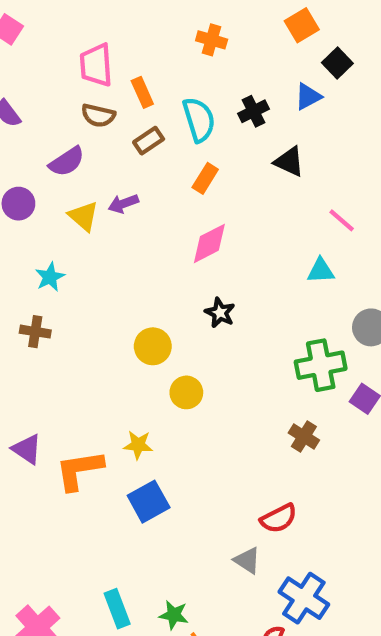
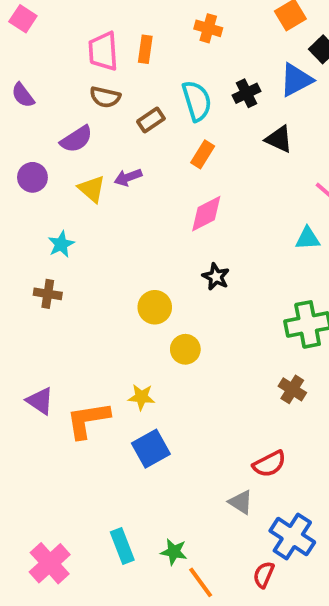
orange rectangle: (142, 92) -> (145, 49), moved, turned 32
blue triangle: (308, 97) -> (296, 80), size x1.4

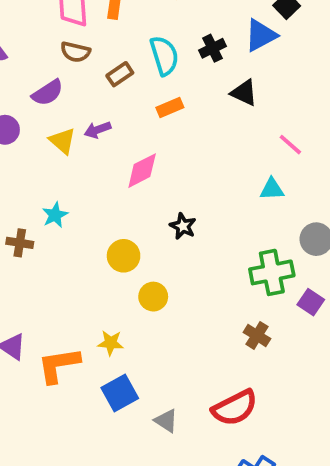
orange rectangle: (203, 154) -> (170, 108), turned 35
pink diamond: (206, 214) -> (142, 171), moved
cyan star: (61, 244) -> (55, 215), moved
red semicircle: (269, 464) -> (235, 408), size x1.4
gray triangle: (241, 502) -> (166, 421), moved

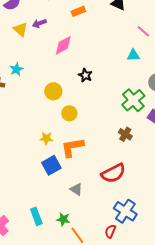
green cross: (272, 272) -> (133, 100), turned -30
orange L-shape: (59, 365) -> (72, 147), moved
gray triangle: (166, 421) -> (76, 189), moved

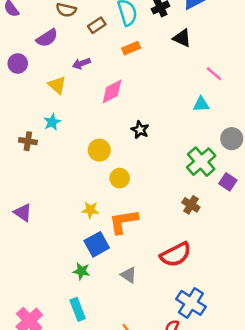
yellow triangle: (20, 29) -> (57, 85), moved
green star: (63, 219) -> (81, 271), moved

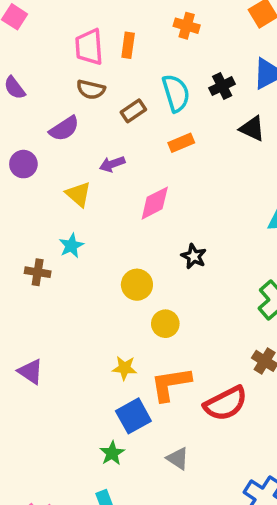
red semicircle: (176, 255) -> (226, 403), moved
green star: (81, 271) -> (112, 453), turned 30

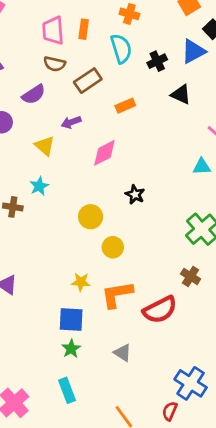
cyan semicircle: (176, 93) -> (121, 49), moved
brown rectangle: (133, 111) -> (88, 81), size x1.4
blue square: (133, 416) -> (71, 319), moved, turned 32

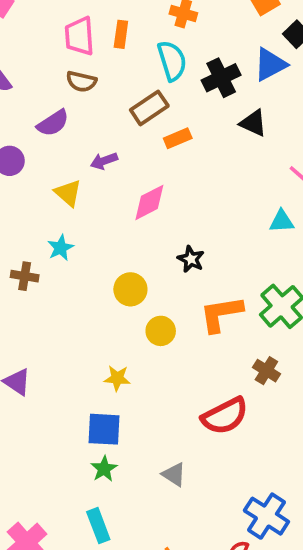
black cross: (157, 61) -> (221, 78), size x1.4
brown rectangle: (88, 81) -> (149, 108), moved
orange L-shape: (117, 294) -> (221, 314), moved

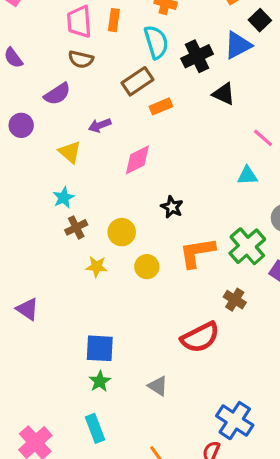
brown cross: (25, 276) -> (76, 227), moved, turned -35
yellow star: (117, 378) -> (97, 267), moved

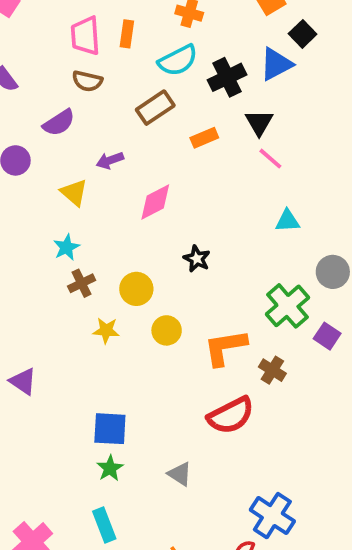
cyan semicircle: (156, 42) -> (178, 60), turned 80
black triangle: (224, 94) -> (259, 123), turned 35
orange rectangle: (161, 106) -> (204, 138), moved
pink line: (263, 138) -> (270, 159), moved
orange L-shape: (197, 253) -> (225, 347), moved

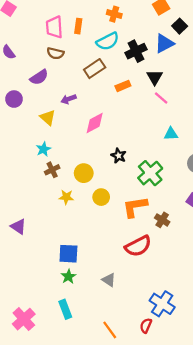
green cross: (287, 306) -> (150, 173), moved

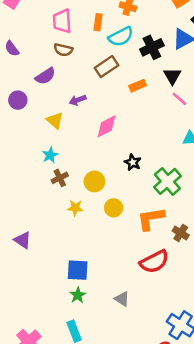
orange rectangle: (78, 26) -> (98, 22), moved

